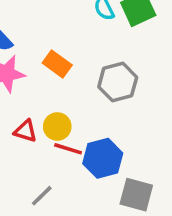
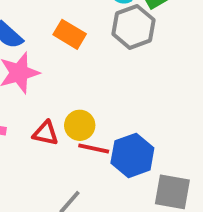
orange rectangle: (57, 64) -> (70, 34), moved
gray hexagon: (118, 82) -> (133, 27), moved

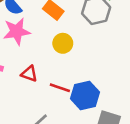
yellow circle: (80, 125) -> (63, 43), moved

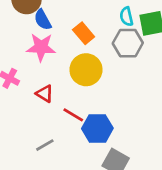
yellow circle: (63, 43) -> (86, 70), size x1.5

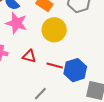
pink star: (41, 47) -> (16, 23), turned 30

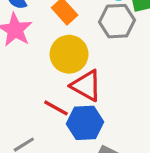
red triangle: (29, 56) -> (86, 86), moved, size x1.5

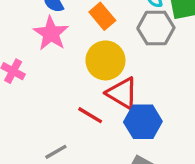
blue hexagon: (85, 123) -> (143, 122), moved

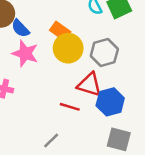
gray hexagon: (156, 28) -> (104, 53), moved
yellow circle: (105, 60) -> (68, 48), moved

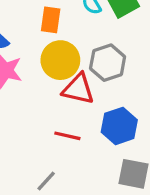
orange rectangle: (60, 31) -> (51, 20), moved, turned 66
red triangle: (89, 85) -> (78, 89), moved

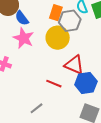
gray hexagon: (108, 63) -> (70, 21), moved
red triangle: (78, 89) -> (74, 65), moved

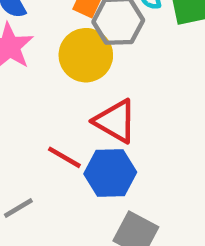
blue hexagon: (86, 83) -> (110, 173), moved

